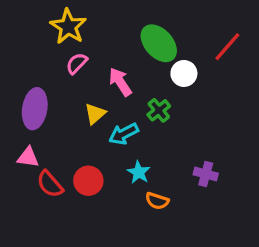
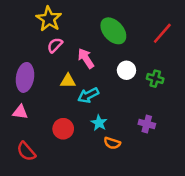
white circle: (184, 73) -> (126, 70), moved
green cross: (159, 110) -> (155, 79), moved, turned -35
yellow triangle: (95, 114) -> (68, 81), turned 42
red semicircle: (50, 184) -> (26, 151), moved

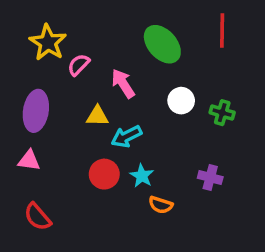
yellow star: (49, 19) -> (48, 43), moved
red line: (162, 33) -> (222, 31), moved, turned -40
red circle: (63, 129) -> (104, 174), moved

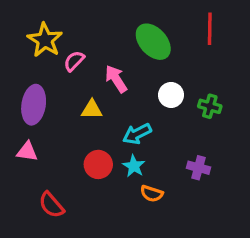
cyan arrow: (126, 136) -> (137, 134), moved
red semicircle: (38, 217) -> (51, 205), moved

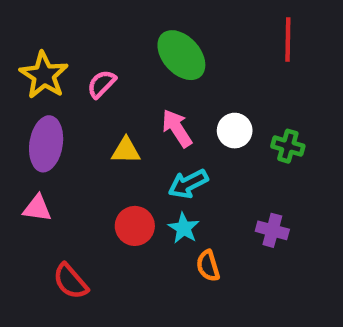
yellow star: (45, 40) -> (44, 75), moved
green ellipse: (153, 42) -> (181, 55), moved
pink arrow: (116, 79) -> (177, 128), moved
orange semicircle: (152, 194) -> (208, 266), turned 55

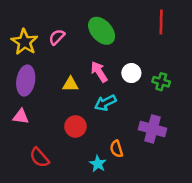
pink semicircle: (102, 84) -> (57, 37), moved
cyan star: (184, 228) -> (98, 164), moved
purple cross: (272, 230) -> (152, 129), size x1.5

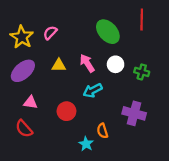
green ellipse: (102, 31) -> (108, 32), moved
purple ellipse: (26, 80) -> (23, 71), turned 40
yellow triangle: (70, 84) -> (59, 65), moved
pink triangle: (21, 117) -> (31, 102), moved
red semicircle: (39, 158) -> (24, 129), moved

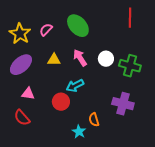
green ellipse: (108, 32) -> (78, 26), moved
green cross: (142, 72) -> (130, 66), size x1.5
cyan arrow: (93, 90) -> (75, 86), moved

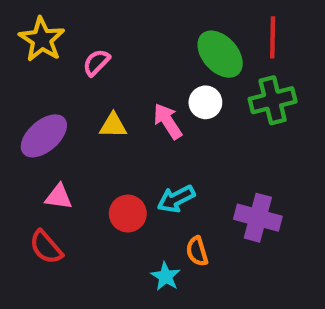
green ellipse: (78, 26) -> (220, 54), moved
yellow star: (20, 34) -> (42, 39), moved
white circle: (106, 59) -> (205, 102), moved
green cross: (130, 66) -> (273, 100), moved, turned -30
cyan arrow: (75, 86) -> (176, 199), moved

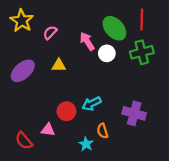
pink arrow: (168, 121) -> (87, 41), moved
pink triangle: (59, 197) -> (48, 130), moved
red semicircle: (46, 247) -> (24, 141), moved

